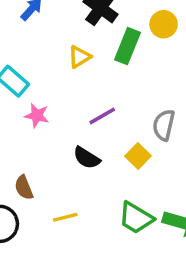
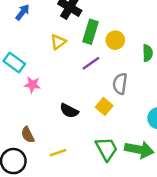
yellow circle: (164, 24) -> (115, 40), moved
purple line: (102, 116) -> (91, 63), moved
green trapezoid: (136, 218) -> (106, 149), turned -145

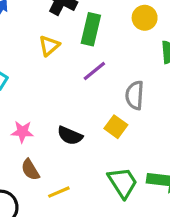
yellow circle: (115, 40) -> (145, 18), moved
pink star: (32, 85) -> (22, 132), moved
brown semicircle: (28, 135) -> (30, 170), moved

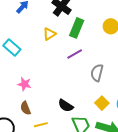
yellow square: (116, 127) -> (102, 103), moved
black semicircle: (70, 136) -> (66, 106), moved

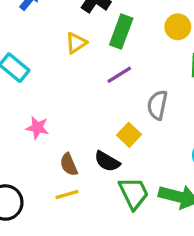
yellow square: (102, 103) -> (129, 135), moved
brown semicircle: (26, 108) -> (69, 165), moved

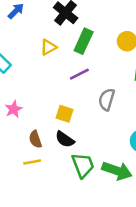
pink star: (37, 128) -> (14, 109), turned 30
yellow square: (129, 135) -> (64, 114), moved, turned -30

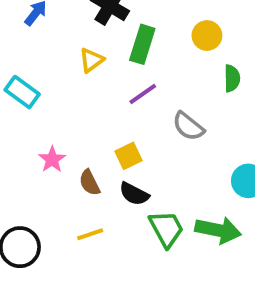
gray semicircle: (107, 99) -> (188, 126), turned -60
yellow square: (64, 114) -> (128, 156), turned -36
brown semicircle: (35, 139) -> (90, 183), moved

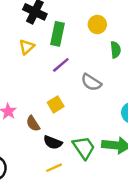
black semicircle: (134, 194) -> (53, 142), moved
yellow line: (90, 234) -> (54, 168), moved

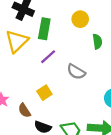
yellow triangle: (27, 47) -> (17, 41), size x1.6

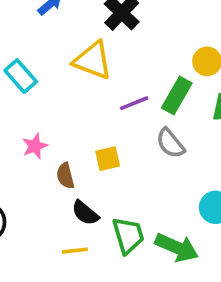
green rectangle: (44, 29) -> (177, 96), moved
yellow triangle: (17, 41) -> (93, 60), turned 45

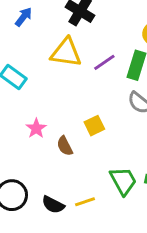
purple line: (134, 103) -> (104, 62), moved
black semicircle: (85, 213) -> (53, 205), moved

